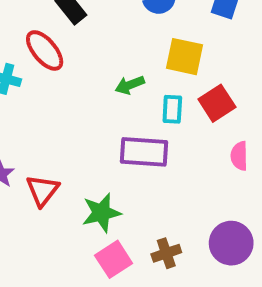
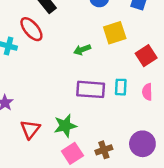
yellow square: (185, 57) -> (115, 33), turned -30
red square: (217, 103) -> (146, 56), moved
cyan rectangle: (172, 109) -> (121, 87), moved
red triangle: (43, 190) -> (30, 129), moved

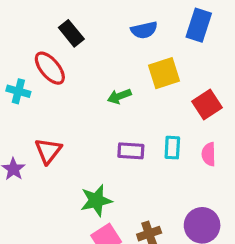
purple rectangle: (91, 89) -> (131, 151), size x0.7
red triangle: (30, 129) -> (48, 151), moved

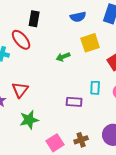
black rectangle: (71, 33) -> (34, 19), turned 49
purple rectangle: (131, 151) -> (74, 102), moved
green star: (96, 201) -> (29, 120), moved

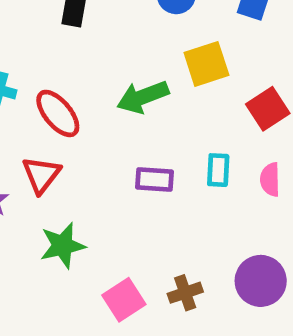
red ellipse: (21, 40) -> (58, 113), moved
green arrow: (63, 57) -> (143, 97), size x1.5
purple rectangle: (74, 102) -> (155, 180), moved

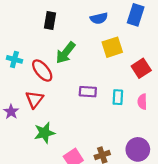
green arrow: (143, 97) -> (66, 53), moved, turned -30
purple rectangle: (155, 180) -> (88, 92), moved

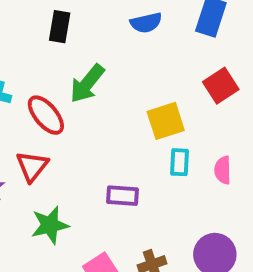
yellow square: (112, 47) -> (166, 121), moved
red square: (141, 68) -> (221, 86), moved
purple rectangle: (88, 92) -> (123, 196), moved

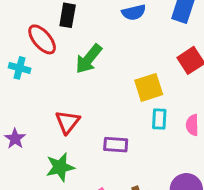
red ellipse: (46, 115) -> (42, 39), moved
red triangle: (32, 166) -> (68, 122), moved

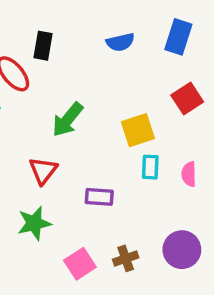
green arrow: (89, 59) -> (68, 120), moved

